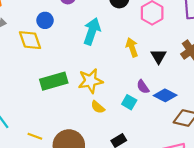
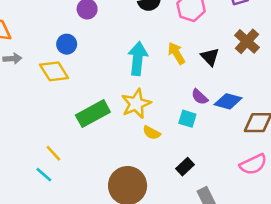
cyan arrow: (92, 31) -> (138, 59), moved
yellow line: (35, 136) -> (53, 153), moved, turned 40

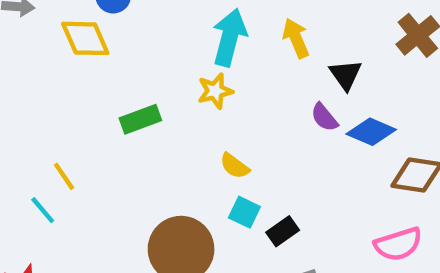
black triangle: (210, 57) -> (346, 75), moved
yellow star: (136, 104) -> (215, 91), moved, size x0.7
green rectangle: (93, 114) -> (140, 119), size x0.7
cyan square: (187, 119) -> (244, 212), moved

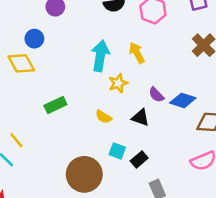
black triangle: (346, 75) -> (140, 118), moved, turned -30
yellow star: (215, 91) -> (118, 83), moved
yellow semicircle: (235, 166) -> (104, 117), moved

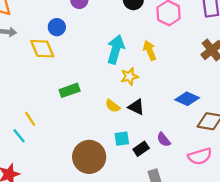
purple semicircle: (156, 95) -> (164, 140), moved
black triangle: (140, 118) -> (136, 107), moved
cyan square: (117, 151) -> (122, 139), turned -35

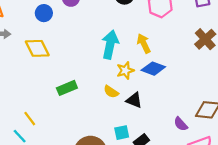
blue circle: (57, 27) -> (44, 13), moved
blue diamond: (187, 99) -> (153, 69), moved
yellow semicircle: (113, 106) -> (111, 92), moved
purple semicircle: (164, 140) -> (181, 124), moved

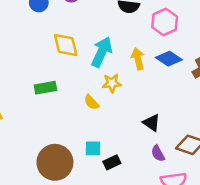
yellow diamond: (37, 48) -> (66, 45), moved
blue diamond: (153, 69) -> (169, 59), moved
black triangle: (134, 100) -> (152, 123), moved

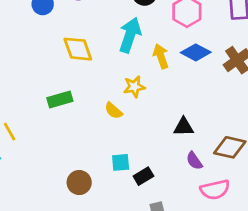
cyan arrow: (102, 52) -> (130, 35), moved
black triangle: (152, 123) -> (184, 127), turned -30
brown circle: (55, 162) -> (79, 183), size x0.6

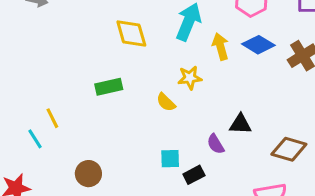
purple semicircle: (194, 161) -> (216, 144), moved
brown circle: (79, 183) -> (88, 174), moved

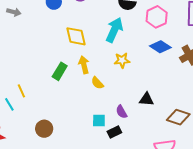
yellow arrow: (220, 46) -> (84, 65), moved
yellow star: (190, 78) -> (122, 60), moved
green rectangle: (109, 87) -> (60, 71), turned -48
purple semicircle: (216, 144) -> (121, 112), moved

